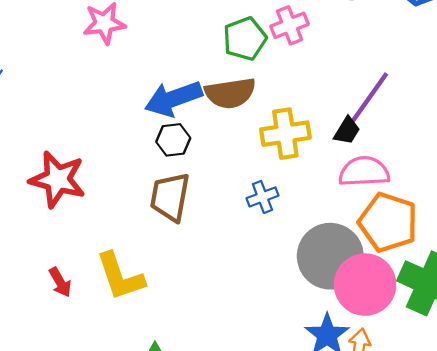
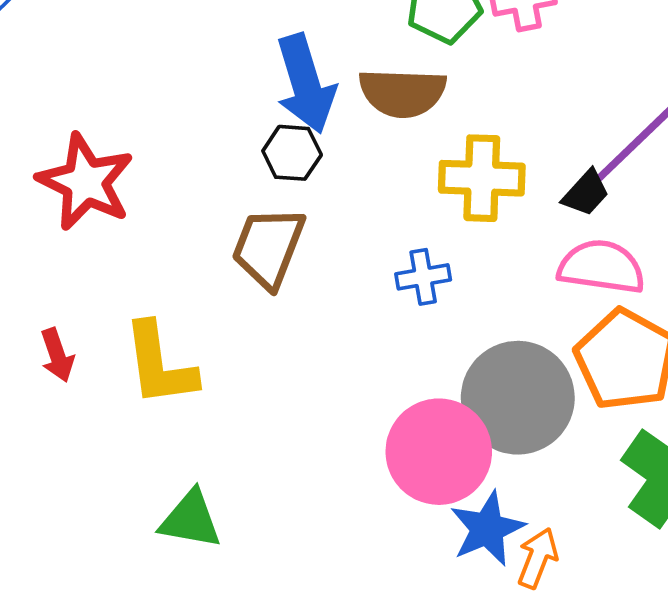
blue arrow: (173, 99) -> (306, 84), turned -98
pink circle: (365, 285) -> (439, 452), moved

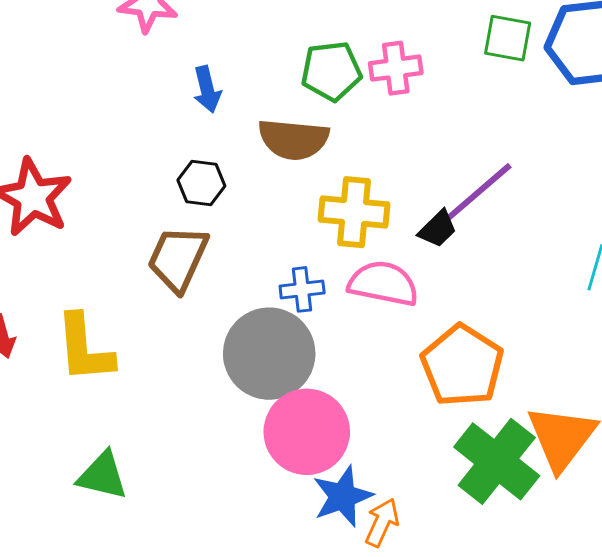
blue arrow: (306, 84) -> (207, 89), moved, size x0.6
pink semicircle: (601, 267) -> (383, 284), moved
gray circle: (518, 398) -> (269, 354), moved

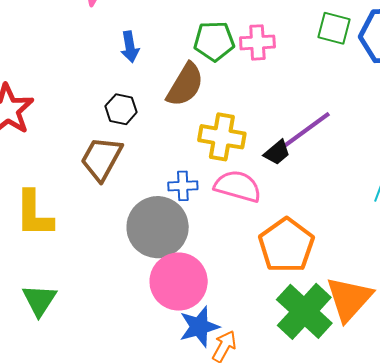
brown semicircle: (294, 139) -> (185, 85), turned -69
green triangle: (103, 476) -> (39, 300), turned 45

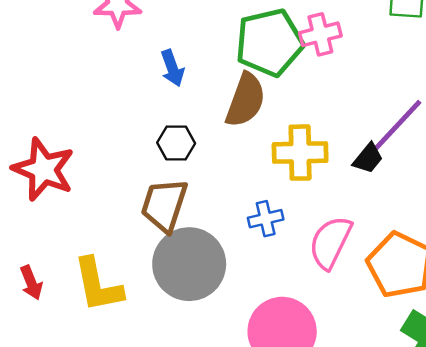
green pentagon: (214, 41) -> (269, 42), size x1.4
pink semicircle: (238, 186) -> (330, 242), moved, turned -69
gray circle: (158, 227) -> (189, 264), moved

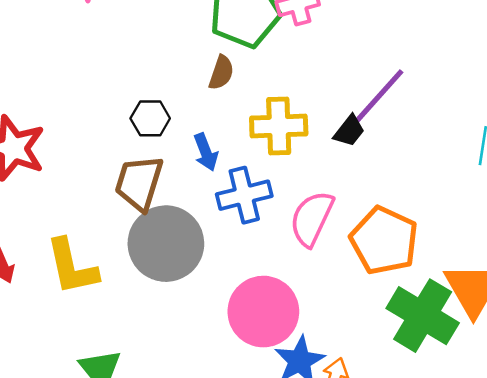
blue arrow: (172, 68) -> (206, 152), moved
brown semicircle: (246, 100) -> (221, 73), size x0.6
blue cross: (266, 219) -> (244, 195), size x1.5

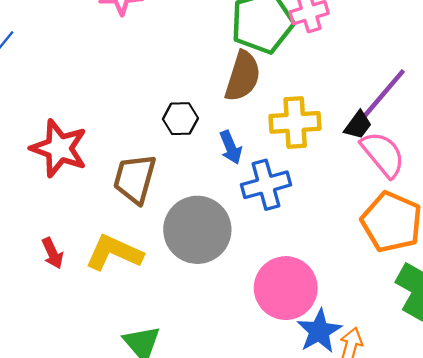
brown semicircle: (221, 73) -> (243, 76), size x1.6
brown trapezoid: (139, 183) -> (135, 179), moved
pink semicircle: (312, 219) -> (383, 154), moved, turned 117
yellow L-shape: (72, 267) -> (114, 253), turned 128

